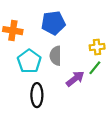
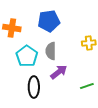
green line: (95, 68) -> (87, 86), moved, turned 32
purple arrow: (75, 79) -> (59, 72), moved

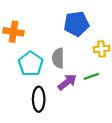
blue pentagon: (49, 21) -> (76, 24), moved
green line: (87, 86) -> (91, 76), moved

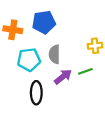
blue pentagon: (76, 24) -> (44, 22), moved
cyan pentagon: (31, 64) -> (29, 60), turned 30

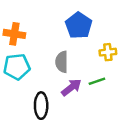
blue pentagon: (44, 22) -> (79, 25), moved, turned -30
cyan pentagon: (29, 60) -> (17, 67), moved

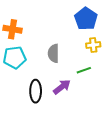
blue pentagon: (79, 25) -> (86, 19), moved
purple arrow: (71, 87) -> (62, 87), moved

